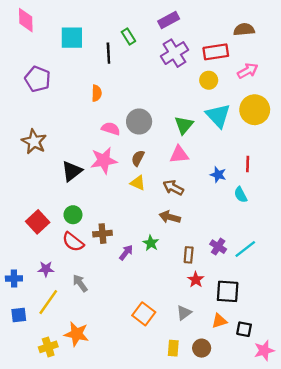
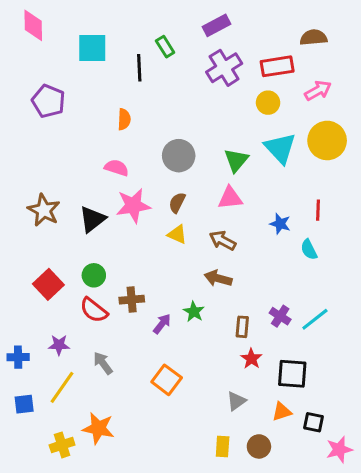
pink semicircle: (111, 129) -> (117, 168), moved
brown star: (34, 142) -> (44, 210), moved
orange square: (144, 314) -> (167, 380), moved

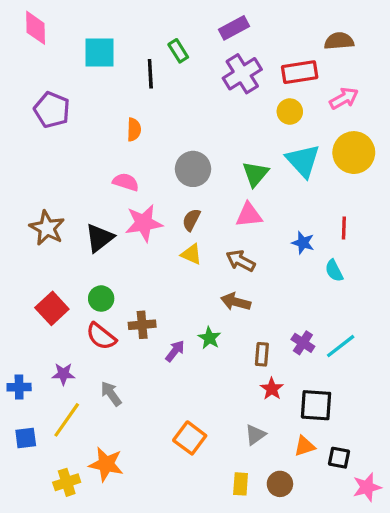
orange square: (167, 380) -> (190, 438), moved

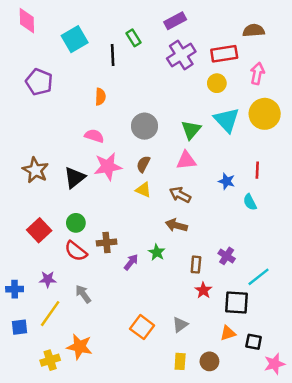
cyan square: (99, 52) -> (75, 39), turned -30
pink arrow: (344, 98) -> (257, 73), turned -50
cyan line: (341, 346) -> (258, 277), moved
gray triangle: (255, 435) -> (180, 325), moved

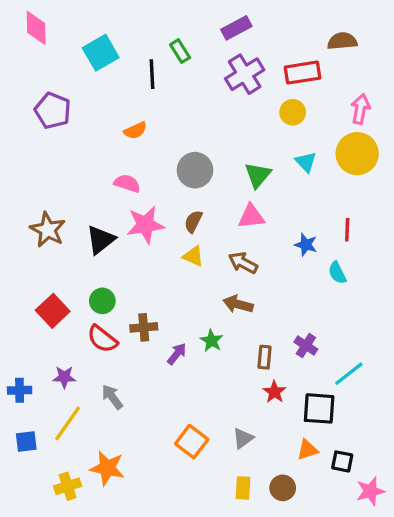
pink arrow: (257, 73) -> (360, 109), moved
orange semicircle: (100, 97) -> (135, 130), turned 63
cyan triangle: (227, 120) -> (306, 162), size x0.6

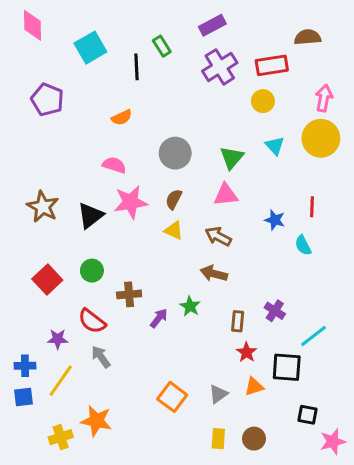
red semicircle: (102, 339) -> (92, 321), moved
blue cross: (20, 390) -> (25, 366), moved
orange triangle: (308, 450) -> (254, 387), moved

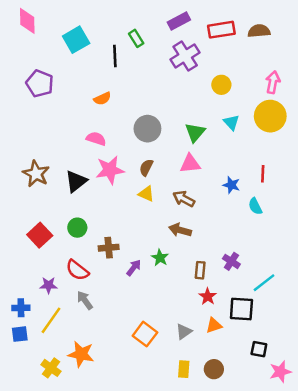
red rectangle: (272, 65) -> (221, 30), moved
yellow cross: (61, 437) -> (51, 368), turned -36

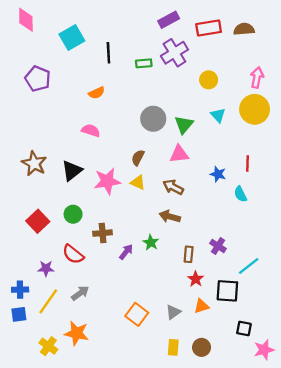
green rectangle: (136, 38) -> (144, 63), moved, turned -63
gray circle: (147, 129) -> (153, 119), moved
pink star: (110, 170) -> (107, 181), moved
gray arrow: (85, 300) -> (80, 293), moved, turned 90

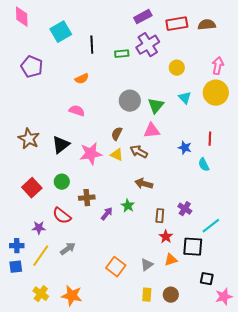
brown arrow: (173, 187) -> (139, 152), moved
orange star: (77, 333) -> (72, 296), moved

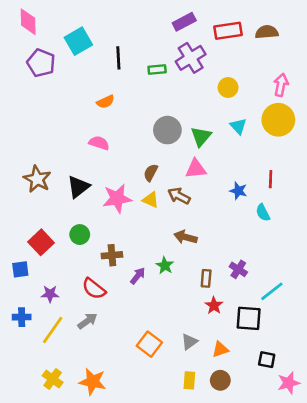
purple pentagon: (32, 67) -> (41, 63), moved
red semicircle: (62, 216) -> (94, 289), moved
orange triangle: (171, 260) -> (220, 349), moved
blue square: (16, 267) -> (20, 269), moved

